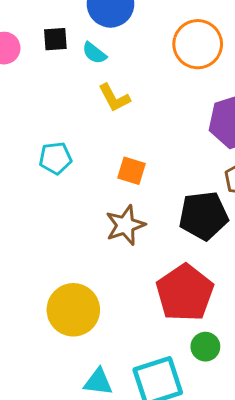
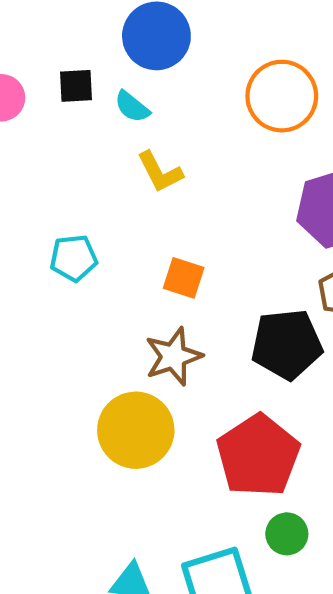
yellow circle: (73, 310) -> (136, 430), moved

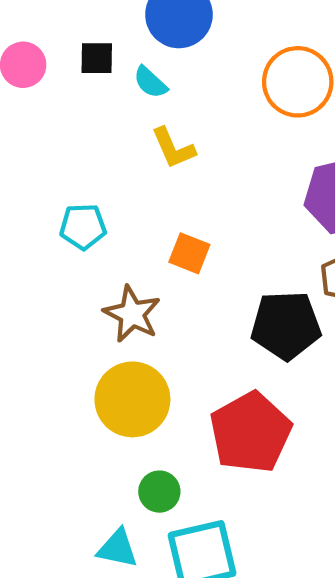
brown star: (173, 356) -> (132, 314), moved, turned -30
green circle: (287, 534) -> (159, 492), moved

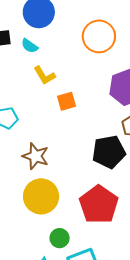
orange square: (189, 253) -> (67, 101), moved, turned -30

